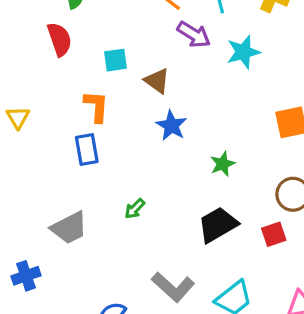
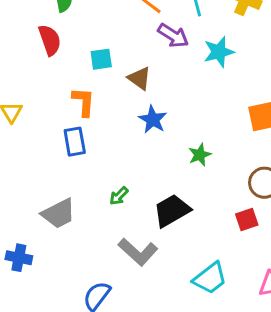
black trapezoid: (218, 225) -> (172, 211), moved
blue cross: (26, 276) -> (19, 258), turned 30
gray L-shape: (173, 287) -> (138, 252), moved

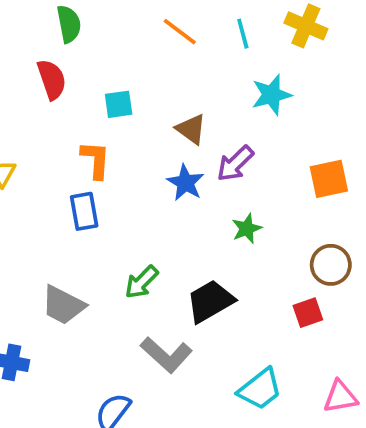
purple arrow: (173, 36) -> (235, 164), moved, turned 104
brown triangle: (139, 78) -> (191, 129), moved
green arrow: (119, 196) -> (141, 282), size x1.4
gray trapezoid: (59, 214) -> (63, 305), turned 54

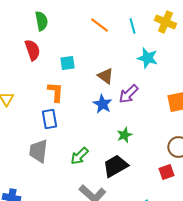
cyan star: (272, 95) -> (147, 58), turned 30
green star: (247, 229) -> (124, 135), moved
gray trapezoid: (63, 305) -> (38, 151), moved, turned 70

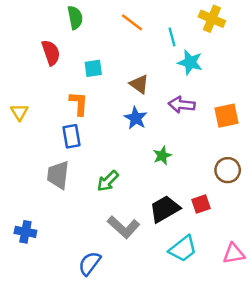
green semicircle: (41, 21) -> (75, 18), moved
cyan line: (132, 26) -> (172, 37), moved
purple arrow: (128, 94) -> (182, 105), moved, turned 50
black trapezoid: (115, 166) -> (165, 209), moved
red square: (166, 172) -> (201, 204), moved

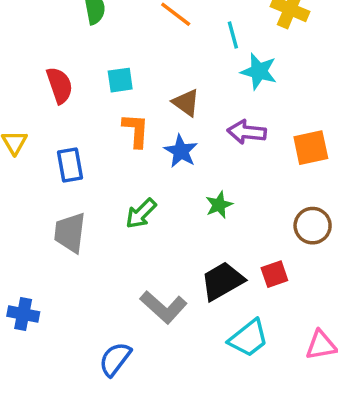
red semicircle: (51, 53) -> (60, 85), moved
orange L-shape: (79, 104) -> (136, 130), moved
blue rectangle: (71, 136) -> (70, 165), moved
green arrow: (108, 181) -> (141, 213), moved

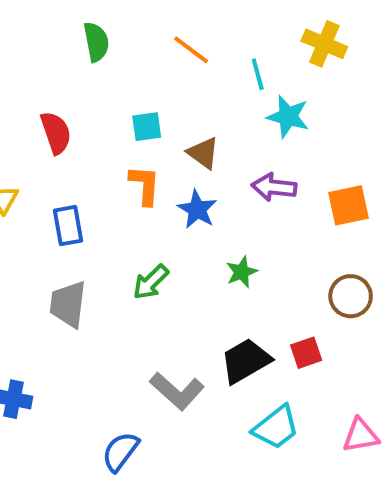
cyan square: (120, 80) -> (147, 127), moved

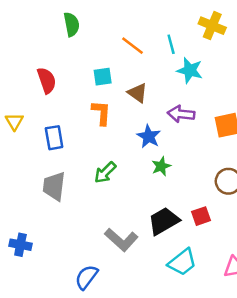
orange line: (191, 50) -> (133, 46), moved
blue star: (197, 209) -> (149, 136), moved

